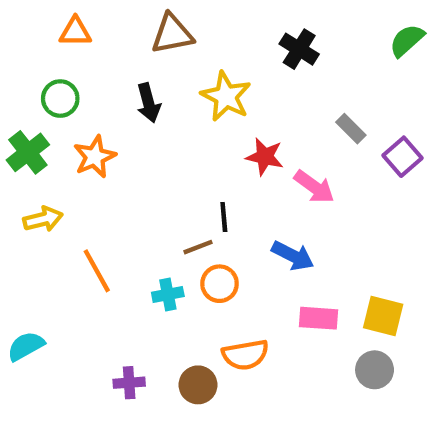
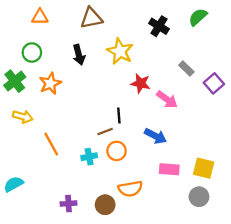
green semicircle: (407, 40) -> (198, 17), moved
yellow arrow: (43, 219) -> (23, 117), turned 30

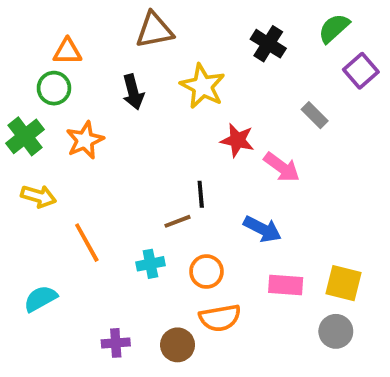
orange triangle: (40, 17) -> (67, 51), moved
purple square: (214, 83) -> (361, 71), moved
orange circle: (117, 151) -> (206, 272), moved
cyan semicircle: (14, 184) -> (40, 299), moved

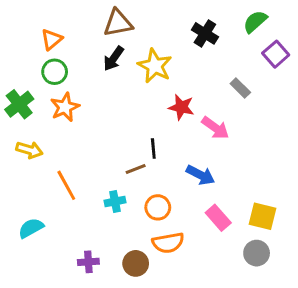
orange triangle: (67, 51) -> (52, 39), turned -40
green circle: (54, 88) -> (55, 72), moved
black arrow: (133, 92) -> (114, 58), moved, turned 50
pink rectangle: (286, 285) -> (218, 218), turned 45

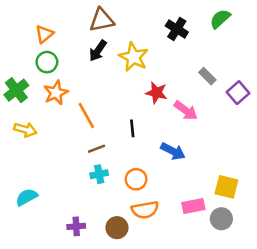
purple square: (276, 54) -> (238, 93), moved
brown line: (136, 169) -> (97, 149), moved
orange line: (66, 185) -> (86, 116), moved
pink rectangle: (218, 218) -> (193, 206), moved, turned -60

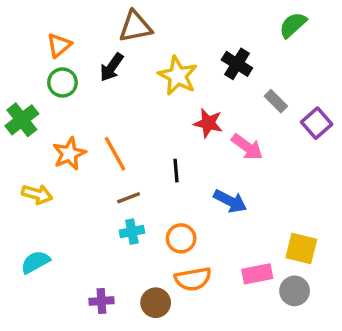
black cross: (177, 29) -> (237, 64), moved
black arrow: (98, 51) -> (112, 67), moved
orange star: (56, 93) -> (69, 154), moved
yellow arrow: (25, 130) -> (37, 194), moved

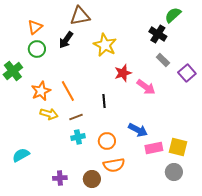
black cross: (237, 64) -> (158, 34), moved
red star: (208, 123) -> (123, 73), turned -30
yellow arrow: (37, 194) -> (49, 114), moved
blue arrow: (230, 201) -> (138, 130), moved
pink rectangle: (257, 274) -> (154, 148), moved

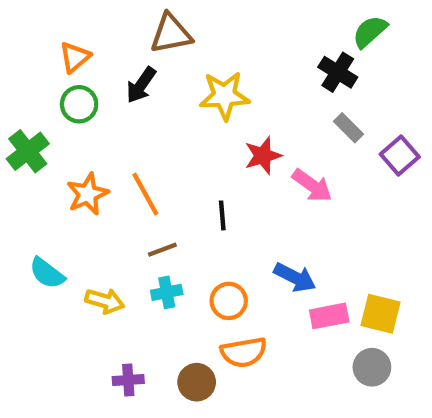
yellow star: (105, 45) -> (224, 96), turned -30
yellow arrow: (49, 114) -> (105, 301), moved
cyan semicircle: (21, 155) -> (47, 273), moved, turned -114

